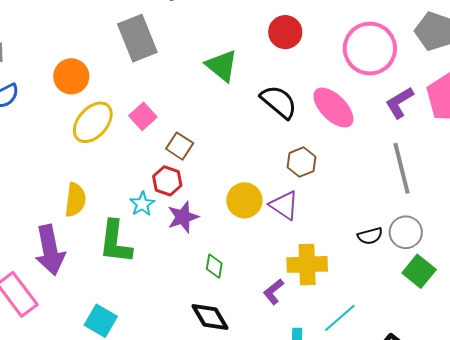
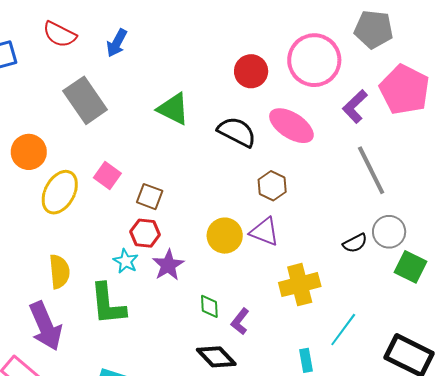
red circle: (285, 32) -> (251, 71), moved
purple L-shape: (274, 292) -> (240, 321), moved

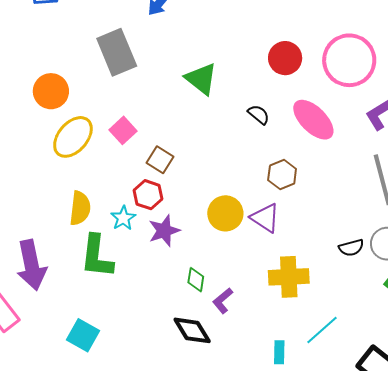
black semicircle: (237, 132) -> (259, 115), size x0.6
yellow semicircle: (59, 272) -> (80, 208), moved

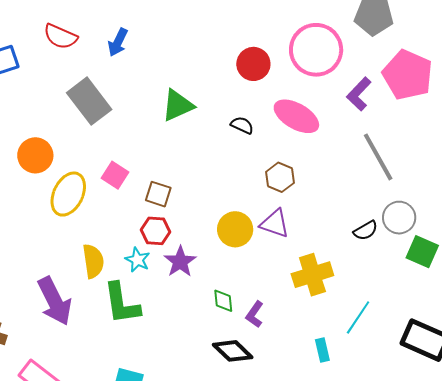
green triangle: (201, 79) -> (178, 105), turned -48
purple arrow: (31, 265) -> (55, 301), moved

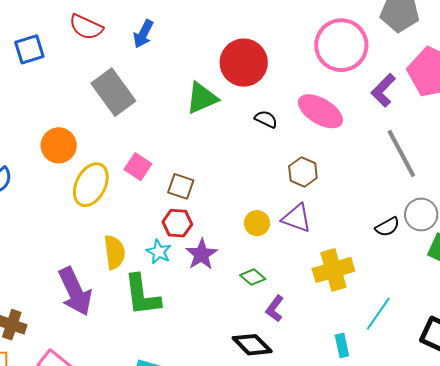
red circle: (253, 64) -> (244, 63), moved, size x1.4
yellow circle: (235, 229) -> (257, 223), size x0.7
green diamond: (223, 301) -> (253, 277), moved, turned -45

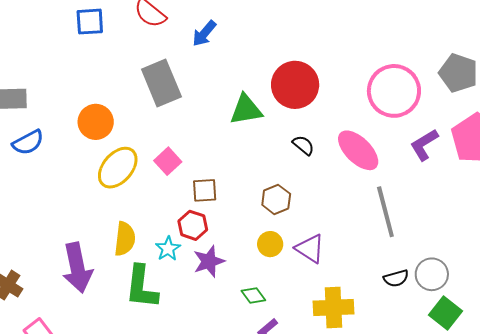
gray line: (401, 153) -> (385, 212), moved
brown hexagon: (303, 172) -> (276, 199), moved
brown square: (181, 186) -> (205, 190), turned -36

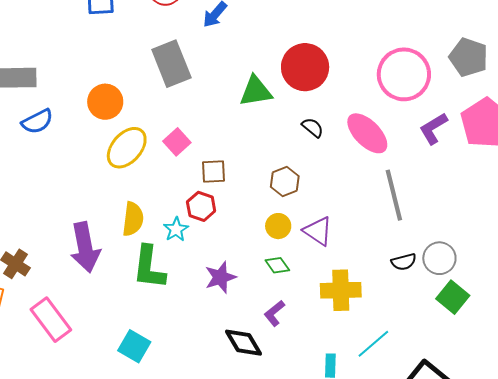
purple star: (209, 261) -> (220, 277), moved
green diamond: (253, 296) -> (277, 265), moved

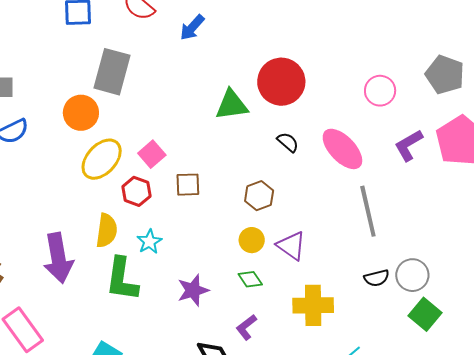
gray rectangle: (171, 64) -> (112, 72), moved, turned 36
pink circle: (404, 74) -> (380, 91), size x0.6
red hexagon: (201, 206) -> (136, 191), moved

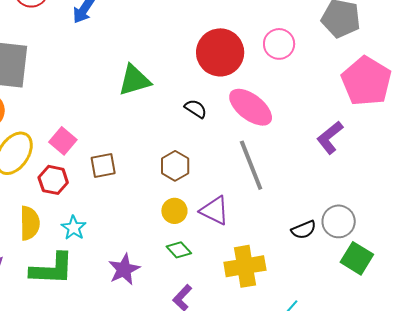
red circle: (281, 82) -> (220, 52), moved
purple L-shape: (409, 145) -> (330, 138), moved
gray line: (368, 211) -> (251, 165), moved
green L-shape: (122, 279) -> (52, 269), turned -87

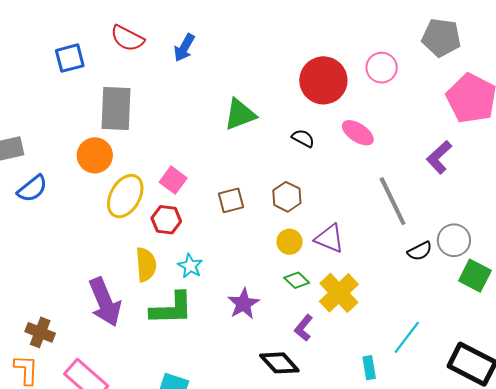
pink ellipse: (251, 107) -> (358, 133), size x0.7
brown square: (103, 165) -> (231, 200), moved
gray line: (251, 165) -> (393, 201), moved
yellow cross: (245, 266) -> (339, 293), moved, turned -30

